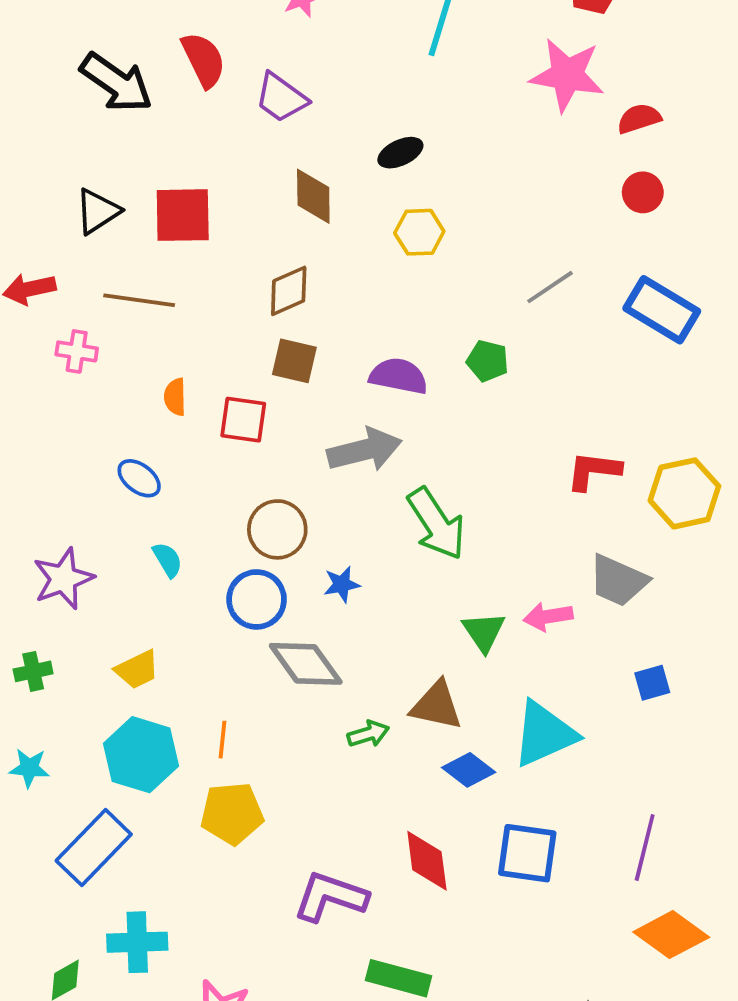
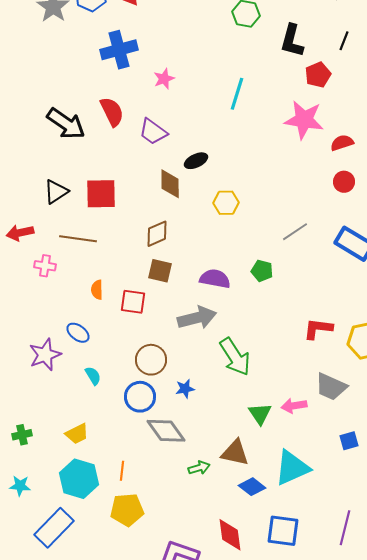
black ellipse: (400, 153) -> (196, 161), moved
purple star: (63, 579) -> (45, 355), moved

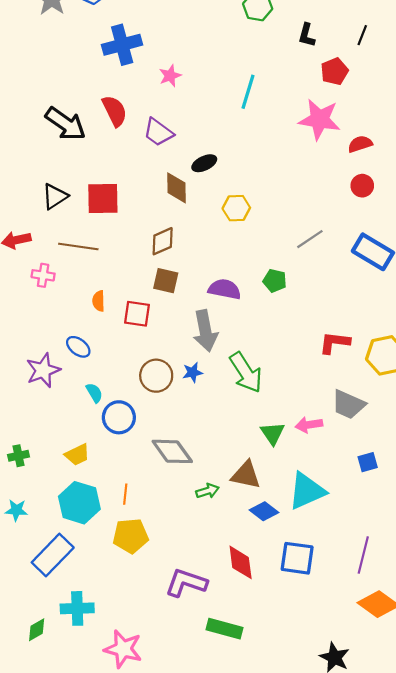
black L-shape: (292, 41) -> (307, 35), size x0.7
gray arrow: (197, 318) -> (205, 331), turned 93
blue star: (185, 389) -> (193, 372), moved
blue circle: (140, 397) -> (119, 417), moved

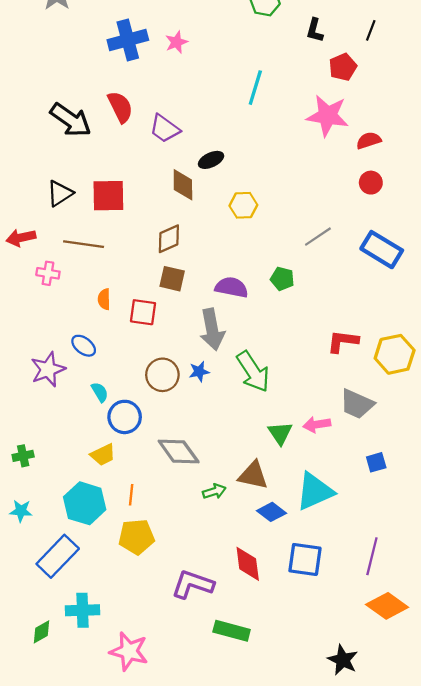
pink star: (170, 76) -> (176, 42), moved
yellow trapezoid: (77, 455) -> (103, 455), moved

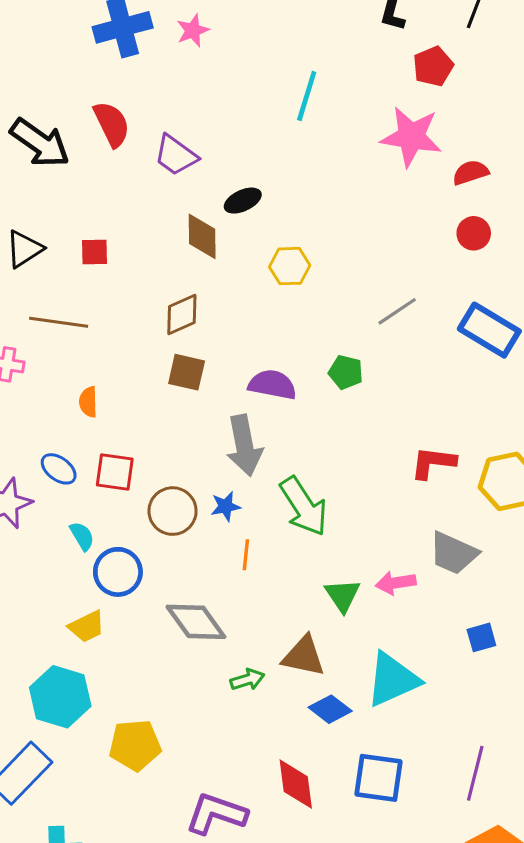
red square: (108, 196) -> (95, 252), size x0.6
red square: (143, 312) -> (115, 472), moved
orange line: (131, 495) -> (246, 555), moved

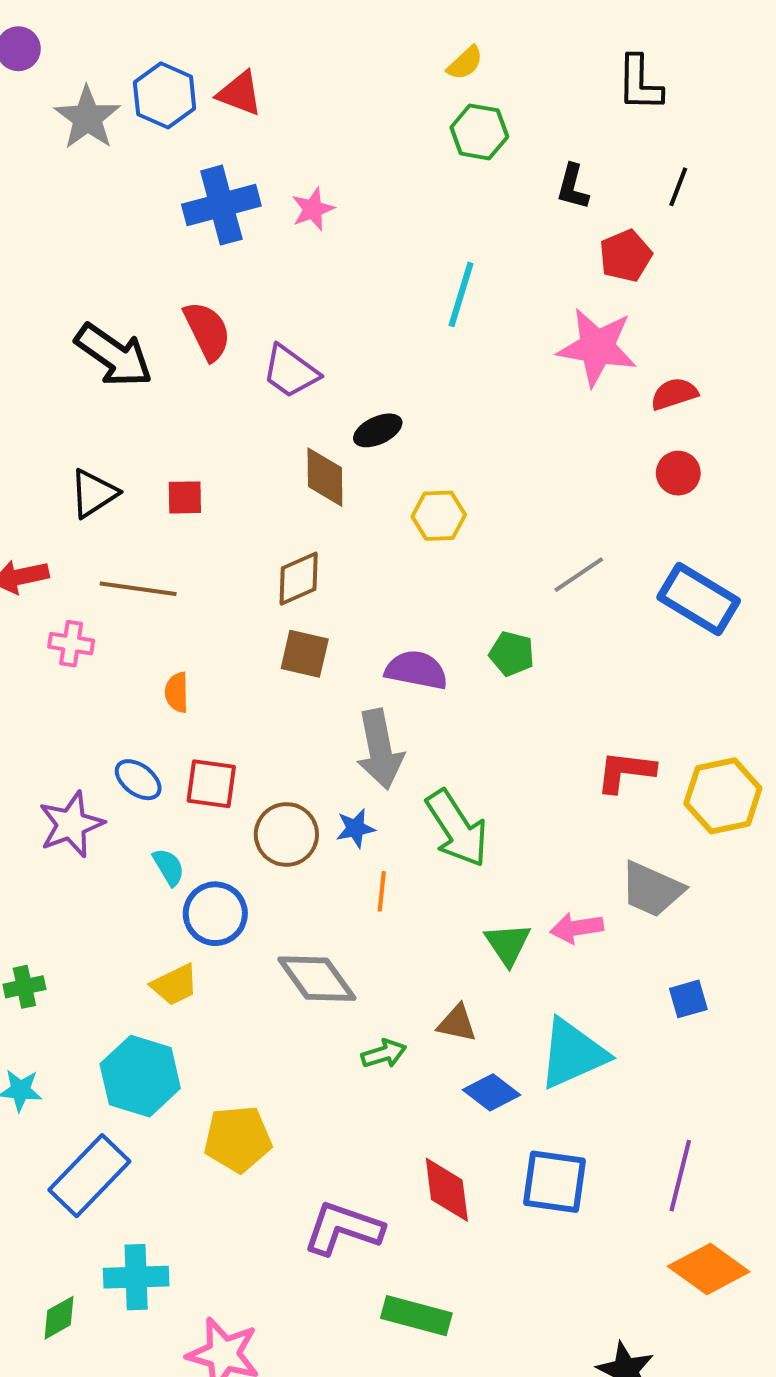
brown triangle: (304, 656) -> (457, 1023), size x0.7

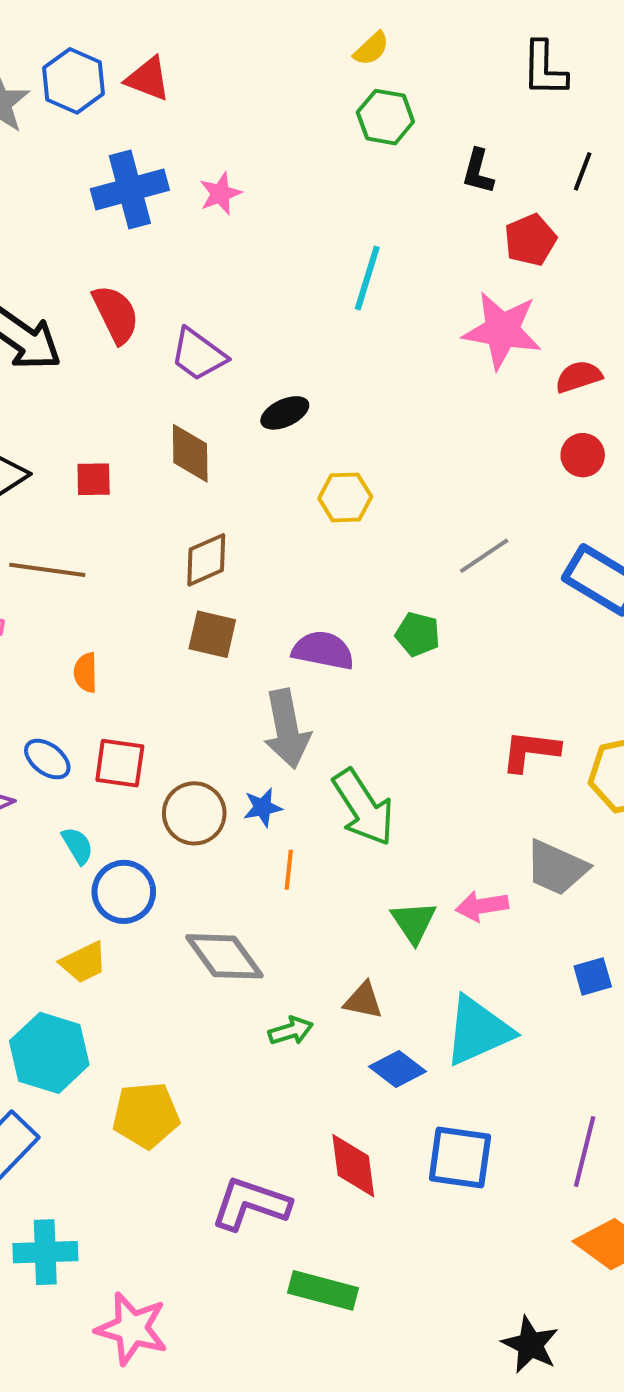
brown diamond: (325, 477) -> (190, 453), moved

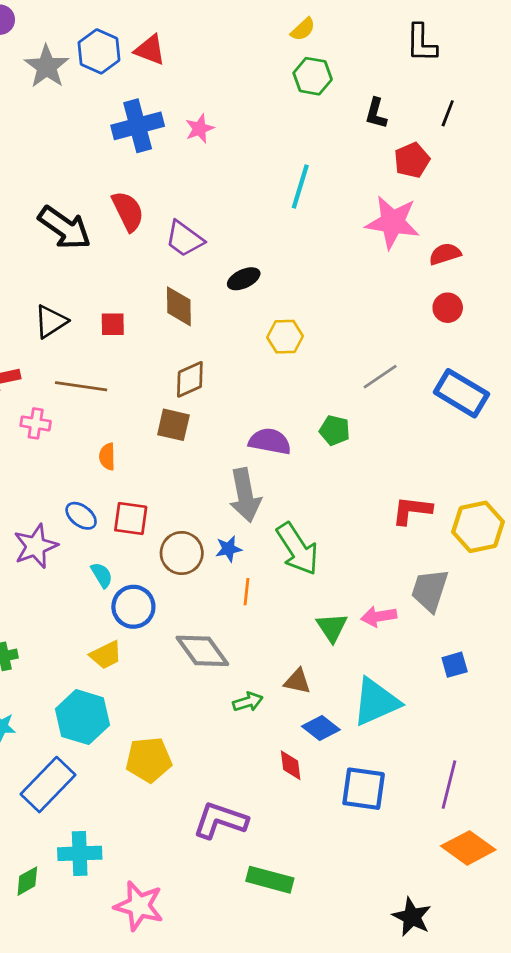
brown square: (212, 634) -> (173, 425), moved
gray trapezoid: (556, 868) -> (430, 590), turned 84
red diamond: (353, 1166) -> (291, 765), moved, size x0.7

